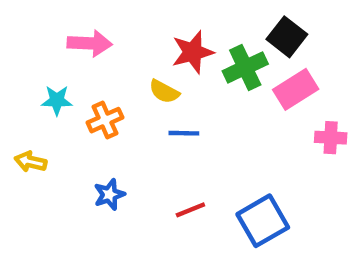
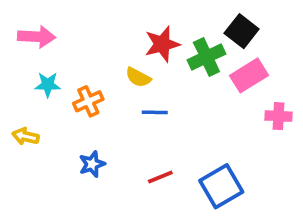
pink arrow: (90, 43) -> (37, 37), moved

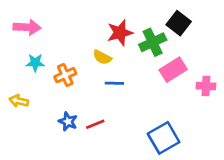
pink rectangle: (249, 75) -> (173, 70), moved
blue star: (92, 164) -> (68, 121), turned -30
red line: (160, 177) -> (95, 124), moved

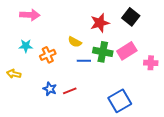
pink arrow: (27, 27) -> (30, 15), moved
red star: (120, 33) -> (100, 23), moved
green cross: (153, 42) -> (103, 52), moved, turned 36

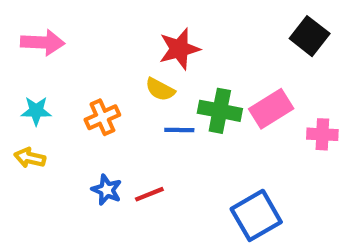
pink arrow: (30, 15) -> (43, 42), moved
black square: (131, 17) -> (310, 36), moved
red star: (100, 23) -> (179, 49), moved
cyan star: (26, 46) -> (36, 111), moved

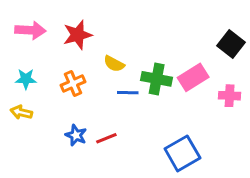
black square: (310, 36) -> (231, 44), moved
red star: (179, 49) -> (78, 35), moved

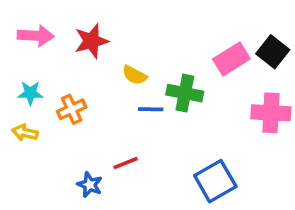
pink rectangle: (193, 77) -> (231, 59), moved
orange cross: (73, 83) -> (72, 109), moved
pink cross: (230, 96) -> (271, 113), size x1.5
blue star: (76, 135) -> (90, 185), moved

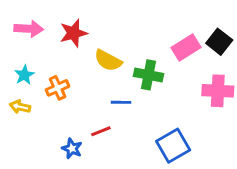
yellow semicircle: (135, 75) -> (108, 60), size x1.4
cyan star: (30, 93) -> (24, 75), turned -30
blue line: (151, 109) -> (121, 102), moved

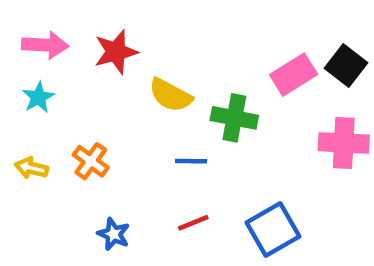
cyan star: (24, 75) -> (38, 97), moved
orange cross: (58, 88) -> (91, 161), moved, turned -30
red line: (101, 131) -> (193, 223), moved

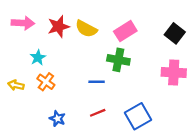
pink rectangle: (294, 75) -> (125, 31), moved
yellow semicircle: (171, 95) -> (86, 29), moved
cyan star: (38, 97) -> (38, 58), moved

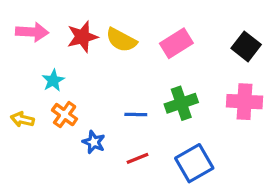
green cross: (118, 60) -> (181, 103), moved, turned -30
blue star: (57, 119) -> (94, 142), moved

